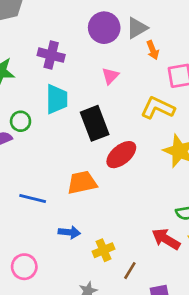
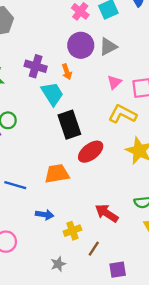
orange arrow: (153, 50) -> (67, 72), moved
pink triangle: (110, 76) -> (114, 82), moved
cyan trapezoid: (57, 99) -> (52, 94), moved, turned -35
red arrow: (166, 239) -> (107, 213), moved

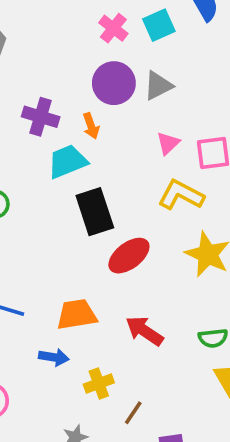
cyan trapezoid: (52, 94) -> (67, 161), turned -80
orange trapezoid: (57, 174) -> (77, 314), moved
red arrow: (107, 213) -> (144, 331), moved

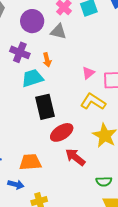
purple circle: (114, 83) -> (32, 21), moved
gray triangle: (158, 86) -> (58, 31), moved, turned 36
red arrow: (144, 331) -> (75, 157), moved

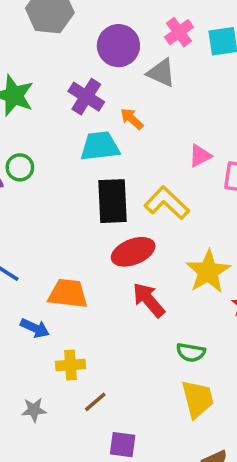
orange arrow: (47, 60) -> (132, 119), turned 136
yellow L-shape: (93, 102) -> (167, 203), moved

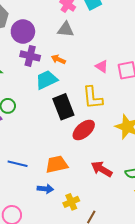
purple circle: (118, 46) -> (23, 32), moved
pink triangle: (200, 156) -> (102, 66), turned -40
yellow L-shape: (167, 203) -> (93, 98), turned -120
red arrow: (149, 300) -> (102, 169), moved

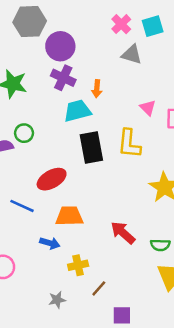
gray triangle: (66, 29) -> (132, 55), moved
orange arrow: (58, 59) -> (97, 89), turned -120
red ellipse: (84, 130) -> (52, 179), moved

